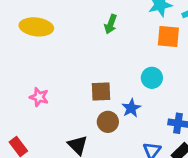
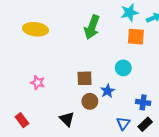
green arrow: (111, 24) -> (92, 27), size x1.6

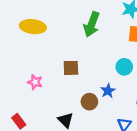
brown square: (85, 78) -> (71, 68), moved

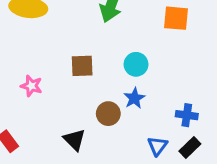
cyan circle: (124, 67) -> (136, 64), moved

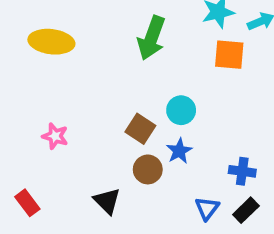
brown square: (82, 66) -> (140, 129), moved, turned 35

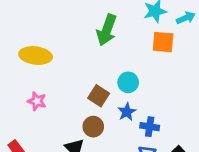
yellow ellipse: (51, 42) -> (36, 55), moved
brown circle: (148, 169) -> (93, 127), moved
blue cross: (242, 171) -> (150, 127), moved

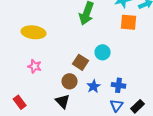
blue star: (127, 112) -> (94, 86), moved
brown circle: (93, 127) -> (70, 81), moved

